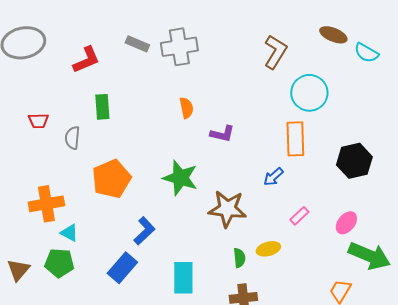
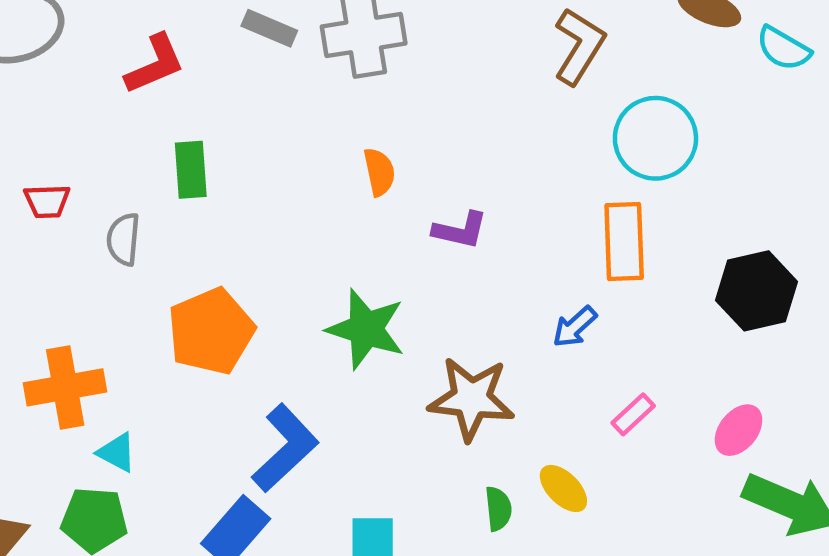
blue L-shape: (144, 231) -> (285, 448), size x1.4
yellow ellipse: (268, 249) -> (563, 488), turned 60

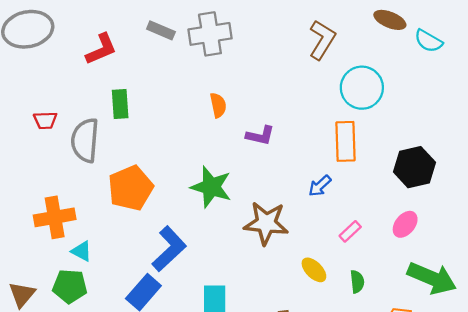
gray semicircle: (123, 239) -> (85, 140), size x1.6
pink ellipse: (739, 430) -> (405, 224), moved
green semicircle: (498, 509) -> (357, 282), moved

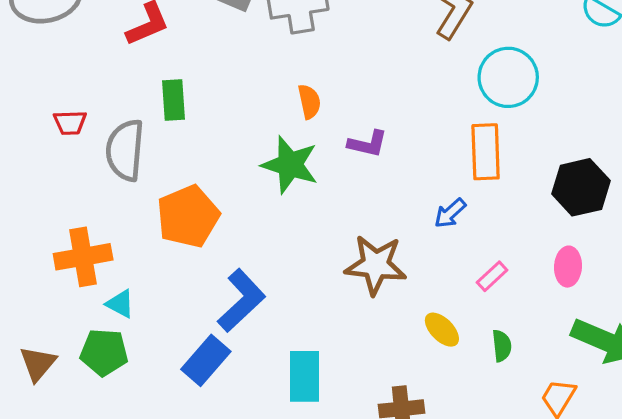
green star: (211, 187) -> (290, 165), moved
pink ellipse: (405, 224) -> (568, 267), turned -36

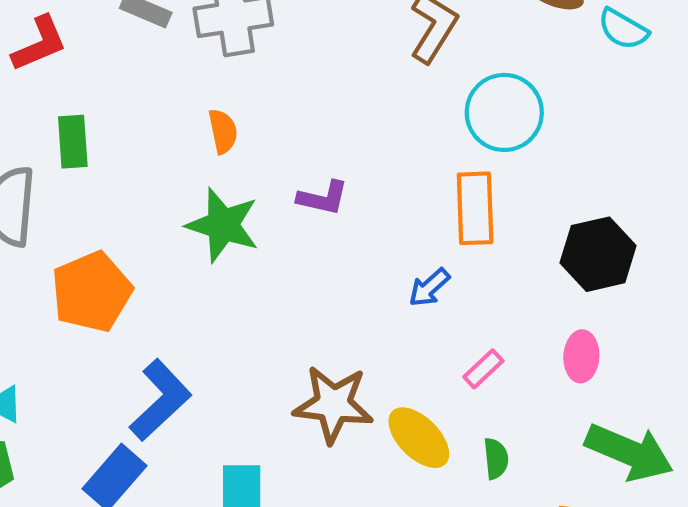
orange semicircle: (309, 102) -> (223, 131), moved
brown star: (376, 265) -> (333, 404), moved
yellow ellipse: (442, 330) -> (419, 438), size x1.4

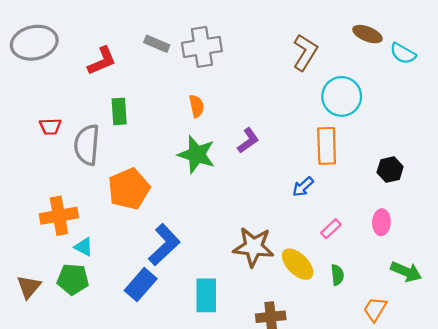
purple L-shape: (323, 198) -> (248, 141), turned -48
black hexagon: (598, 254) -> (390, 170), size x0.7
green arrow: (629, 452) -> (406, 272), size x0.7

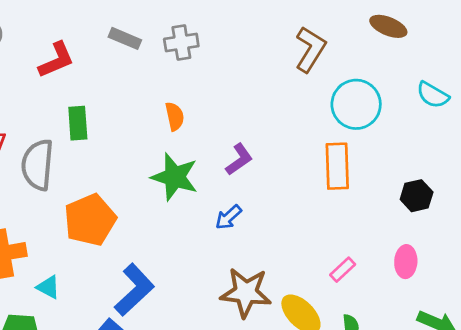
gray cross: (202, 47) -> (181, 42), size x0.7
cyan semicircle: (403, 53) -> (433, 95), moved
blue arrow: (303, 187) -> (228, 217), moved
cyan triangle: (84, 247) -> (48, 287), moved

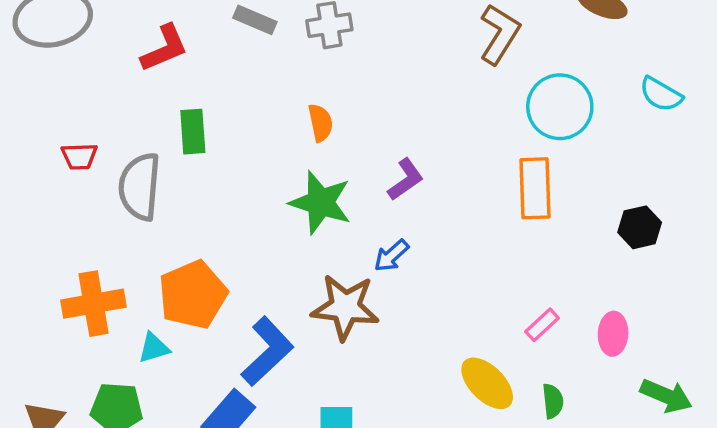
orange pentagon: (90, 220) -> (193, 295), moved
pink ellipse: (406, 262) -> (613, 334), moved
cyan triangle: (48, 287) -> (154, 348), turned -45
brown star: (246, 292) -> (345, 307), moved

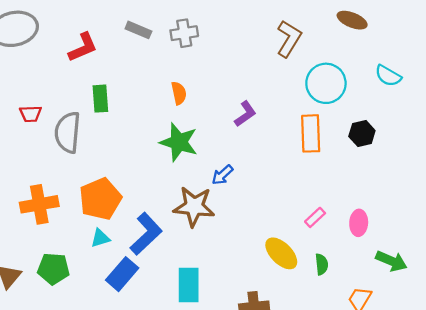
purple L-shape: (406, 179) -> (245, 114), moved
black hexagon: (640, 227) -> (362, 133), moved
cyan triangle: (154, 348) -> (100, 238), moved

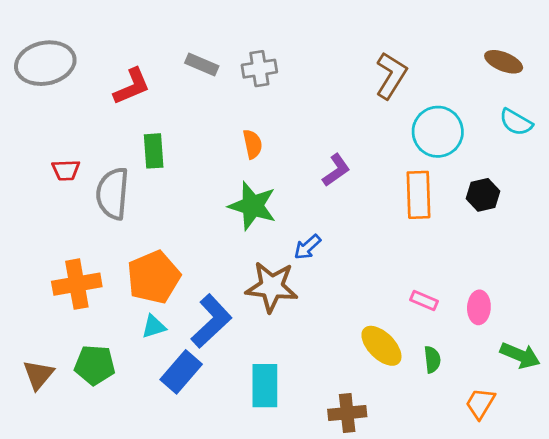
brown ellipse: (352, 20) -> (504, 62), moved
pink rectangle: (315, 217) -> (424, 301), turned 66

